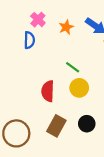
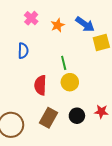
blue semicircle: (29, 40) -> (23, 51), moved
green line: (73, 67) -> (64, 63), turned 40

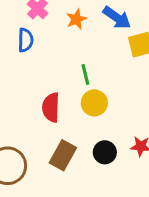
blue semicircle: (23, 51) -> (26, 40), moved

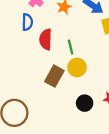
red semicircle: (51, 107) -> (46, 39), moved
brown rectangle: (63, 155) -> (54, 76), moved

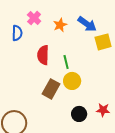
blue semicircle: (27, 22) -> (17, 33), moved

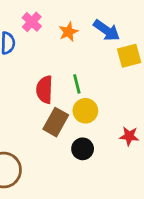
red semicircle: (43, 55) -> (44, 90), moved
red star: (103, 110) -> (129, 136), moved
black circle: (79, 114) -> (83, 149), moved

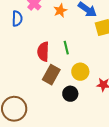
yellow circle: (85, 111) -> (80, 72), moved

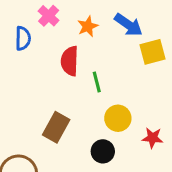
red semicircle: (43, 52) -> (70, 61), moved
brown rectangle: (51, 75) -> (56, 127), moved

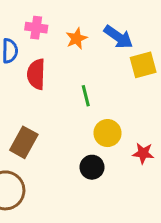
pink cross: (49, 16) -> (36, 28), turned -35
red semicircle: (70, 61) -> (36, 74), moved
brown rectangle: (56, 127) -> (24, 142), moved

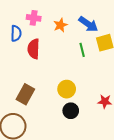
green line: (86, 96) -> (82, 50), moved
yellow circle: (107, 133) -> (67, 89), moved

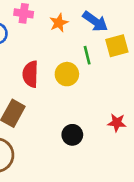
red semicircle: (34, 49) -> (30, 74), moved
yellow circle: (67, 89) -> (67, 74), moved

